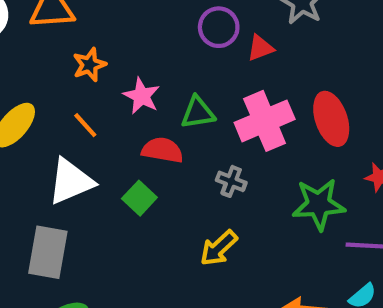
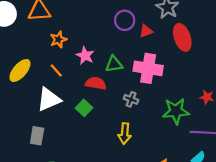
red ellipse: (331, 119) -> (182, 37), moved
pink cross: (265, 121) -> (148, 68), turned 32
yellow arrow: (219, 248) -> (125, 134), turned -42
gray rectangle: (48, 252) -> (37, 136), size x0.7

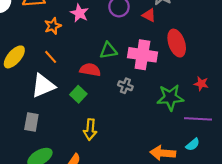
red triangle: (146, 31) -> (149, 15), moved, turned 48
red ellipse: (182, 37) -> (177, 43), moved
pink star: (85, 56) -> (79, 13), moved
yellow arrow: (125, 134) -> (90, 130), moved

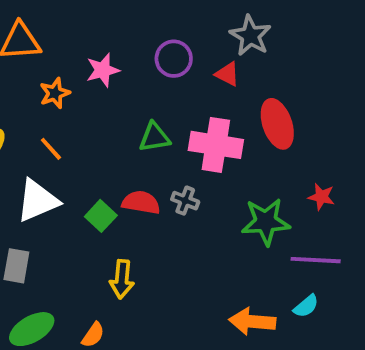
pink star: (79, 13) -> (103, 70), turned 30
red semicircle: (90, 70) -> (141, 203), moved

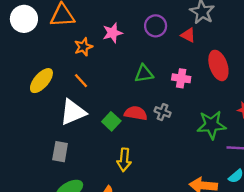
pink cross: (216, 145) -> (181, 78), size x0.6

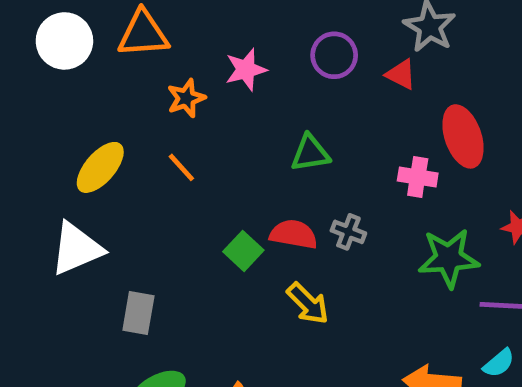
pink cross: (181, 78) -> (418, 177), moved
white triangle: (73, 112) -> (76, 249), moved
yellow arrow: (124, 160) -> (308, 303), moved, turned -50

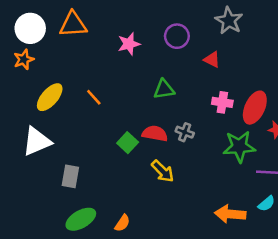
red triangle: (401, 74) -> (212, 60), moved
orange star: (186, 98) -> (24, 60), moved
red ellipse: (463, 136) -> (255, 108), moved, turned 44

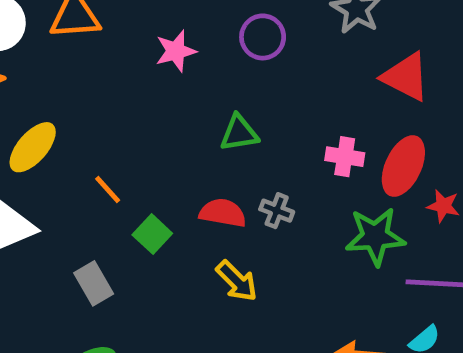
red triangle: (212, 60) -> (406, 77), moved, size x1.6
orange line: (94, 97) -> (108, 189), moved
green square: (128, 143) -> (152, 234), moved
gray rectangle: (70, 176) -> (94, 283), moved, turned -40

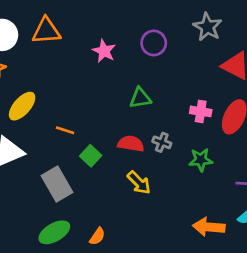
pink star: (176, 51) -> (104, 51), turned -30
orange line: (108, 189) -> (65, 130), turned -30
green star: (375, 236) -> (201, 160), moved, size x0.7
gray rectangle: (94, 283) -> (57, 184), size x1.4

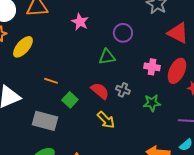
purple circle: (154, 43) -> (123, 33), moved
yellow ellipse: (22, 106) -> (23, 47), moved
red semicircle: (131, 144) -> (100, 91), turned 30
gray rectangle: (57, 184) -> (45, 121), turned -45

